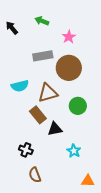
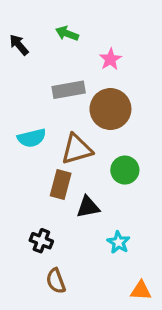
brown rectangle: (38, 115) -> (61, 185), turned 54

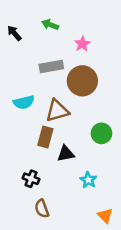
green circle: (125, 170) -> (101, 133), moved
orange triangle: (141, 291) -> (105, 216), turned 42

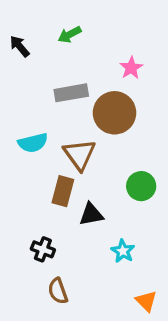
green arrow: (50, 25) -> (70, 35), turned -49
pink star: (82, 44) -> (131, 68), moved
brown triangle: (57, 111) -> (80, 154), turned -50

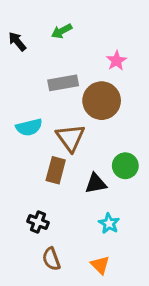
black triangle: (91, 214) -> (96, 184), moved
orange triangle: (146, 301) -> (100, 265), moved

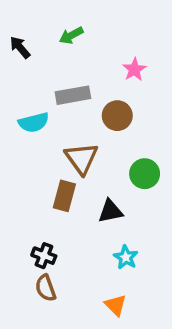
brown circle: (102, 101) -> (117, 116), size x0.7
cyan semicircle: (29, 127) -> (34, 122), moved
green circle: (125, 166) -> (145, 174), moved
brown semicircle: (51, 259) -> (46, 288), moved

